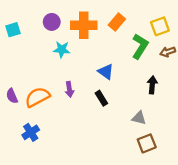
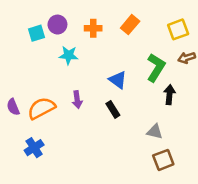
orange cross: (84, 25) -> (93, 28), size x0.6
cyan square: (13, 30) -> (37, 33), moved
green L-shape: (140, 46) -> (156, 68), moved

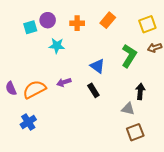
black arrow: (169, 95) -> (140, 91), moved
purple arrow: (77, 100) -> (64, 82), turned 80

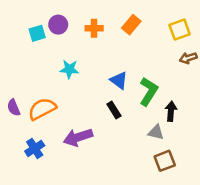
cyan star: (57, 46) -> (69, 69), moved
green L-shape: (129, 56) -> (149, 91), moved
purple arrow: (64, 82) -> (78, 137), moved, size x1.6

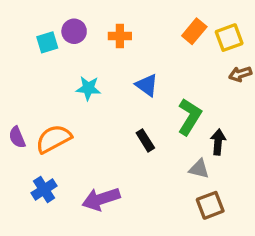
orange rectangle: (131, 25) -> (194, 31), moved
blue triangle: (119, 80) -> (147, 85), moved
purple arrow: (78, 137) -> (101, 199), moved

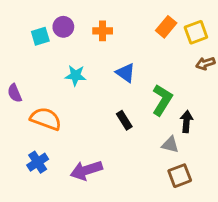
purple semicircle: (17, 137) -> (15, 93), moved
orange semicircle: (54, 139) -> (46, 119), turned 48

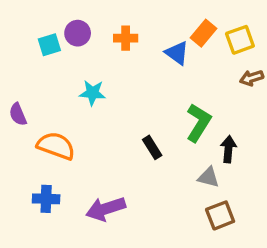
blue triangle: (126, 73) -> (177, 53), moved
blue cross: (38, 162) -> (46, 199), turned 35

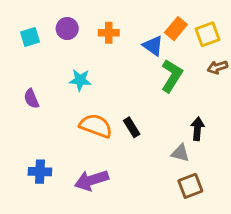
cyan square: (49, 45) -> (30, 37), moved
purple semicircle: (18, 114) -> (31, 99), moved
green L-shape: (199, 123) -> (172, 76), moved
orange semicircle: (56, 146) -> (96, 126), moved

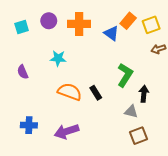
orange cross: (109, 33) -> (79, 24), size x1.5
green L-shape: (172, 76) -> (125, 75), moved

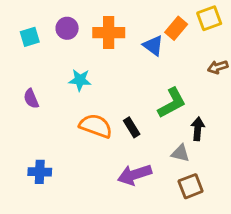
yellow square: (151, 25) -> (209, 18), moved
green L-shape: (125, 75) -> (172, 103), turned 30
purple arrow: (67, 131) -> (135, 175), moved

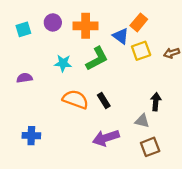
yellow square: (209, 18) -> (141, 51), moved
purple semicircle: (31, 99) -> (25, 78), turned 105
green L-shape: (172, 103) -> (97, 59), moved

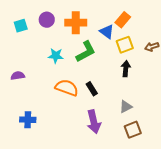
purple semicircle: (25, 78) -> (18, 76), moved
black arrow: (156, 102) -> (126, 69), moved
gray triangle: (142, 121) -> (126, 107), turned -40
purple arrow: (106, 138) -> (94, 122), turned -85

